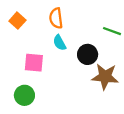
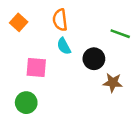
brown star: (105, 77) -> (113, 83), size x0.7

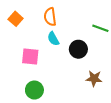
brown star: (113, 83) -> (94, 78), moved
green circle: (26, 103) -> (34, 90), moved

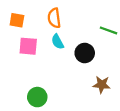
orange square: (16, 19) -> (17, 20), turned -32
pink square: (30, 57) -> (28, 46), moved

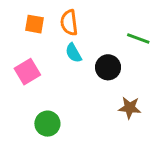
orange square: (17, 20) -> (34, 24), moved
pink square: (28, 46) -> (27, 72), moved, turned -36

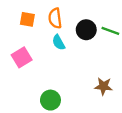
black circle: (108, 67) -> (86, 30), moved
green circle: (47, 124) -> (50, 100), moved

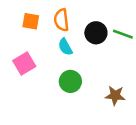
green circle: (50, 100) -> (70, 81), moved

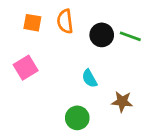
cyan semicircle: (65, 47) -> (89, 78), moved
green circle: (70, 81) -> (77, 118), moved

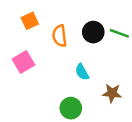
orange semicircle: (65, 21) -> (60, 36), moved
orange square: (32, 23) -> (30, 21), turned -35

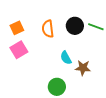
orange square: (30, 21) -> (17, 28), moved
brown star: (112, 93) -> (83, 68), moved

